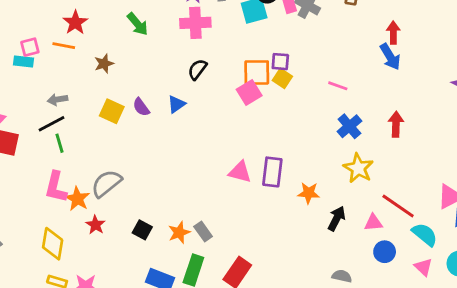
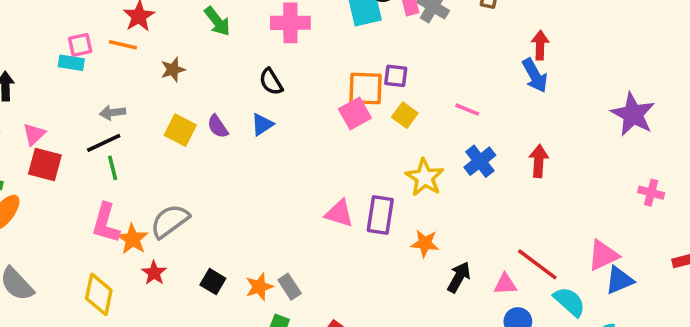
black semicircle: (197, 69) -> (271, 82), moved, turned -70
yellow square: (282, 78) -> (405, 115), moved
yellow star: (358, 168) -> (425, 177), moved

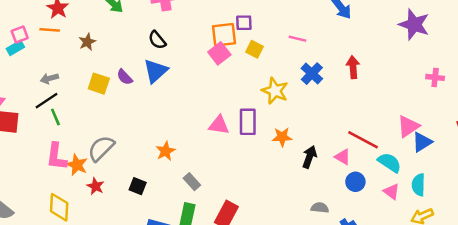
cyan rectangle: (71, 63) -> (15, 48), turned -30
blue triangle: (262, 125) -> (156, 71), size x1.5
pink triangle: (505, 284) -> (343, 157), turned 42
orange star: (259, 287) -> (165, 151), moved

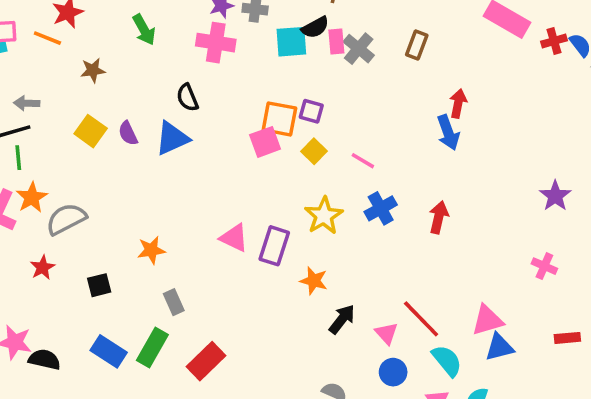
purple star: (414, 25) -> (555, 196), moved, size x0.7
pink line: (298, 39) -> (363, 161), moved
orange star: (77, 165) -> (32, 197), moved
black square: (138, 186) -> (99, 285), turned 36

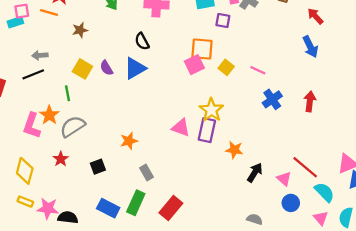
red arrow: (458, 103) -> (315, 16), moved, turned -48
purple square: (311, 111) -> (223, 21), moved
green line: (18, 158) -> (68, 93), moved
yellow star: (324, 216) -> (211, 110), moved

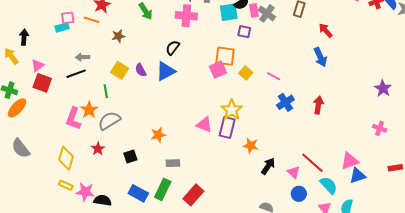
black semicircle: (142, 41) -> (173, 48), turned 63
gray rectangle: (147, 173) -> (173, 163), turned -64

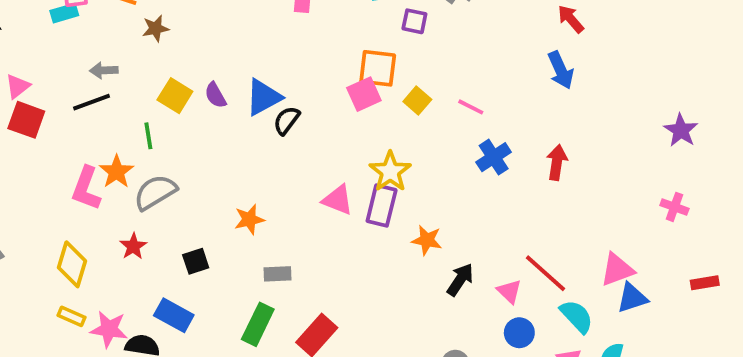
brown star: (118, 36) -> (155, 28), moved
black semicircle: (173, 48) -> (287, 120), moved
blue rectangle: (138, 193) -> (174, 315), moved

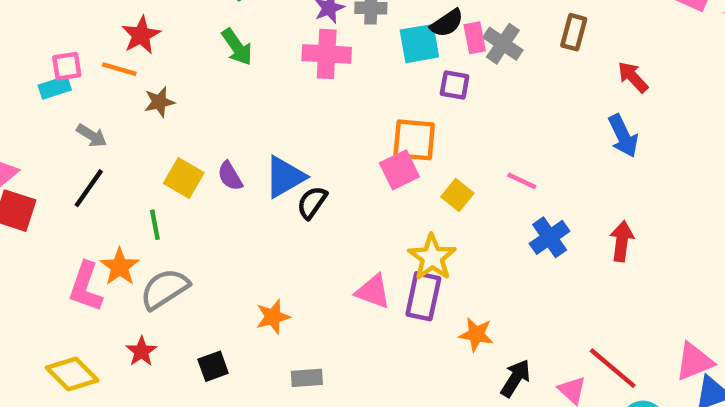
gray arrow: (104, 70) -> (92, 136), moved, turned -144
yellow square: (417, 101) -> (457, 195), moved
black line: (91, 102) -> (89, 188), turned -33
yellow diamond: (72, 264) -> (72, 374), turned -60

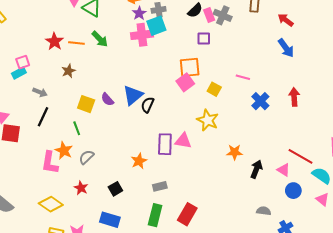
cyan square: (419, 44) -> (156, 26), moved
orange line: (119, 69) -> (76, 43), moved
gray semicircle: (165, 289) -> (86, 157), size x0.7
purple rectangle: (423, 296) -> (165, 144), moved

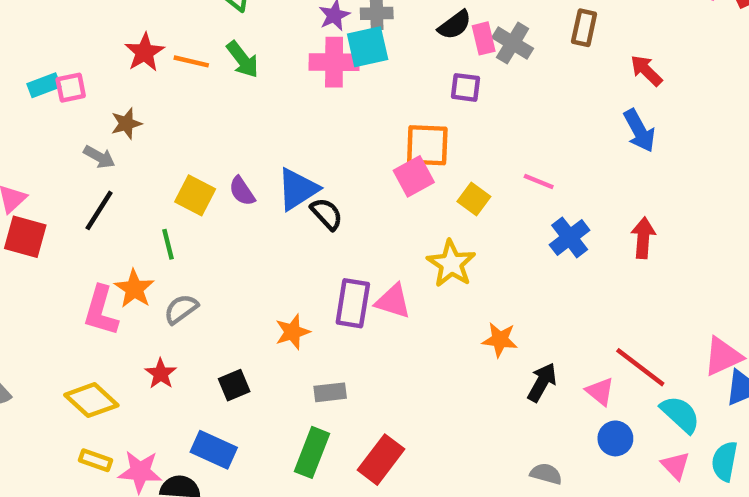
brown star: (68, 71) -> (126, 124), moved
cyan rectangle: (19, 73) -> (44, 85), moved
black semicircle: (148, 105) -> (327, 214), turned 105

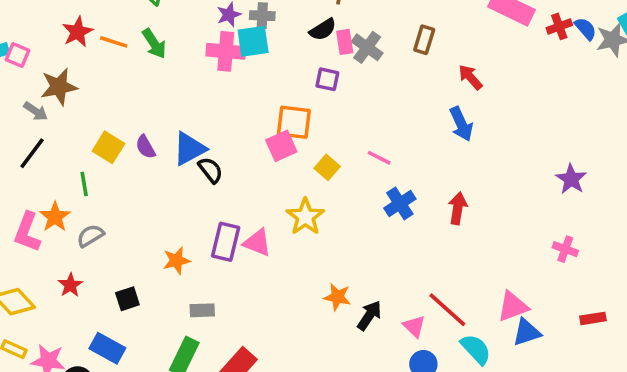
pink square: (71, 88) -> (17, 55), turned 30
brown star: (126, 124) -> (59, 87), size x1.5
orange star: (500, 340) -> (337, 297), moved

